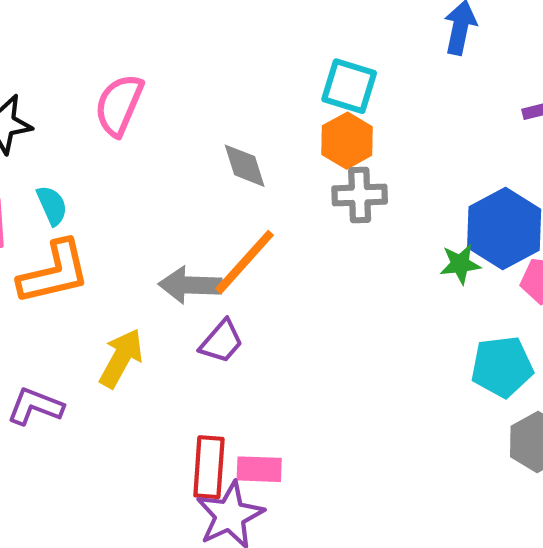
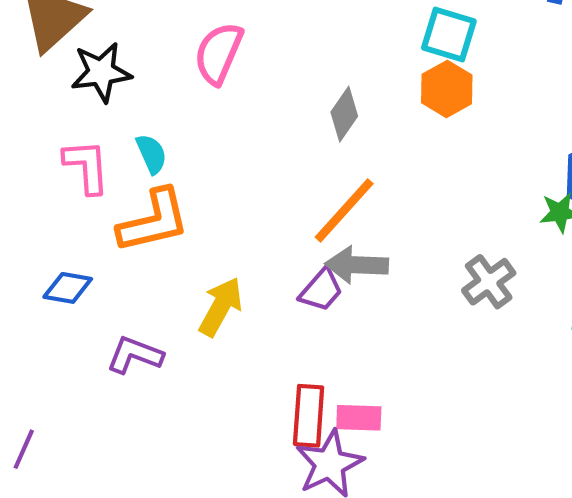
gray diamond: (245, 166) -> (344, 114), turned 52
gray cross: (360, 195) -> (489, 282), moved, turned -34
gray arrow: (190, 285) -> (357, 265), moved

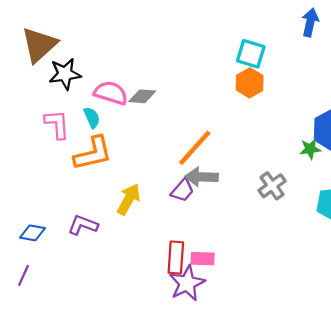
pink semicircle: (218, 53) -> (111, 93), moved, turned 84
gray diamond: (344, 114) -> (142, 96), moved, turned 60
blue diamond: (68, 288) -> (32, 233), moved

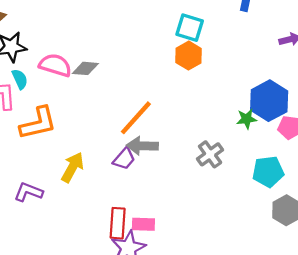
cyan semicircle: (92, 118) -> (20, 79), moved

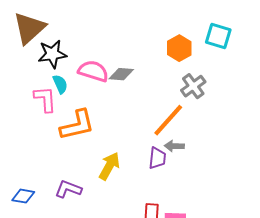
orange hexagon: (189, 56) -> (179, 48), moved
gray arrow: (142, 146) -> (174, 146), size x0.7
gray cross: (210, 154) -> (193, 86), moved
purple trapezoid: (124, 159) -> (157, 158), turned -35

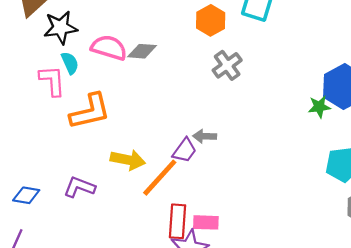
orange line: (168, 120) -> (160, 178), moved
purple trapezoid: (157, 158) -> (185, 150), turned 30
yellow arrow: (109, 166) -> (128, 160), turned 72

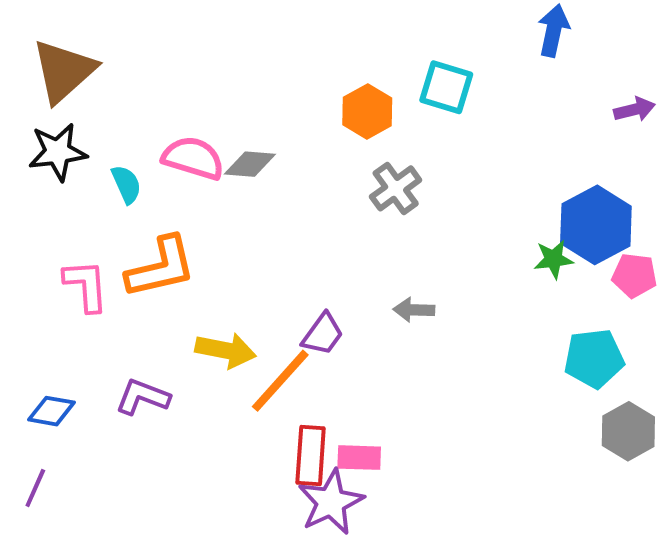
black star: (60, 28) -> (58, 152), moved
pink L-shape: (52, 81) -> (86, 286), moved
gray arrow: (205, 136) -> (414, 310), moved

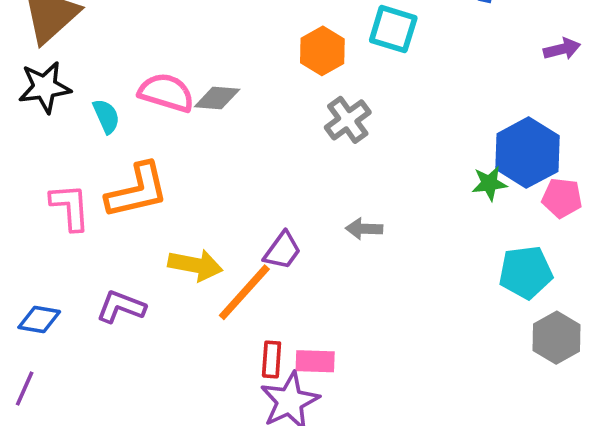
red rectangle: (311, 456) -> (272, 359), size x0.7

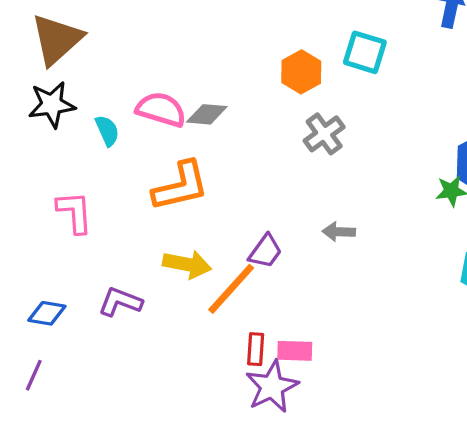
orange L-shape: (137, 191) -> (181, 186), moved

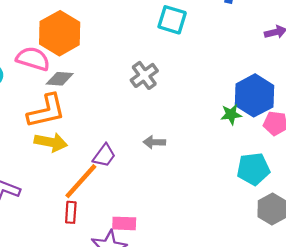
orange hexagon: (301, 72) -> (60, 33), moved, size x1.5
gray diamond: (207, 114) -> (60, 79), moved
yellow arrow: (187, 264) -> (51, 142), moved
red rectangle: (256, 349) -> (71, 212), moved

